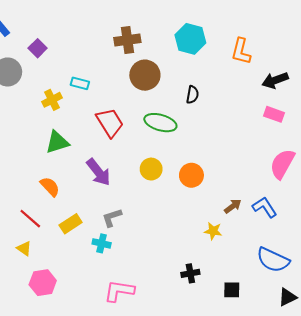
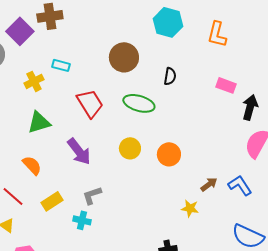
brown cross: (127, 40) -> (50, 16), moved
purple square: (38, 48) -> (20, 31), size x1.5
black arrow: (275, 80) -> (250, 107), moved, turned 125
pink rectangle: (274, 114) -> (226, 85), moved

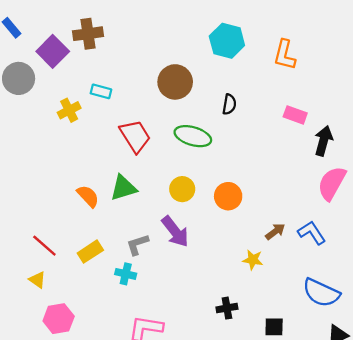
green triangle: (39, 122) -> (123, 188), moved
purple arrow: (79, 151) -> (175, 232), moved
orange semicircle: (32, 165) -> (88, 196), moved

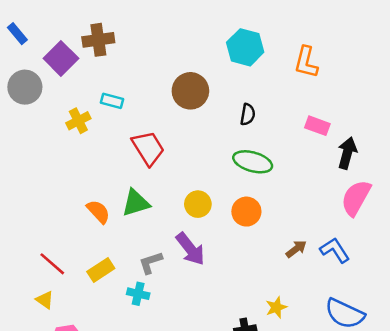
green ellipse: (193, 136) -> (253, 162), moved
yellow star: (253, 260) -> (276, 307), moved, turned -30

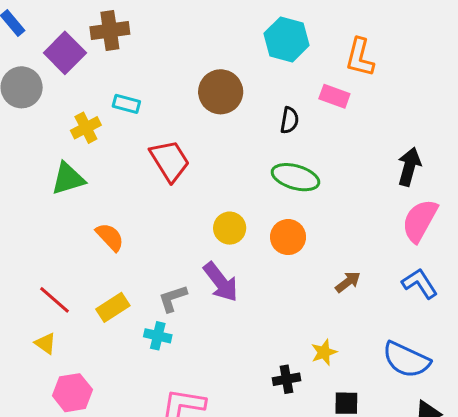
pink rectangle: (317, 126) -> (334, 96), moved
green triangle: (136, 203) -> (68, 179), moved
blue L-shape: (335, 250) -> (420, 283), moved

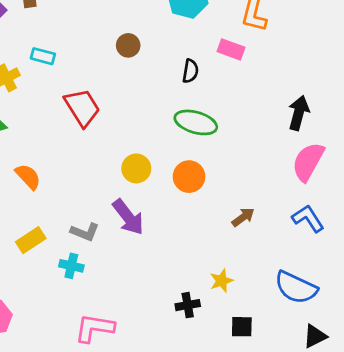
brown circle: (221, 92) -> (128, 45), size x0.6
gray L-shape: (173, 298) -> (85, 232), turned -140

